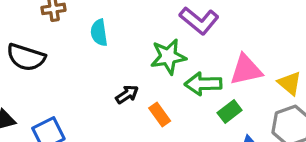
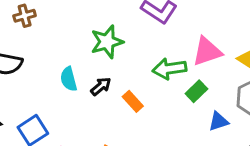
cyan semicircle: (99, 33) -> (69, 79), moved
green star: (168, 57) -> (107, 42), moved

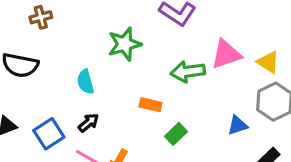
black arrow: (101, 86) -> (89, 123), moved
green rectangle: (196, 91) -> (176, 134), moved
orange rectangle: (133, 101) -> (150, 105), turned -35

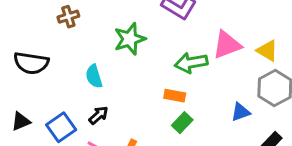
brown cross: (41, 17) -> (68, 17), moved
orange rectangle: (150, 105) -> (175, 96), moved

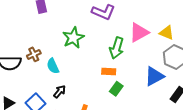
brown cross: (68, 17) -> (34, 54), moved
green arrow: (191, 63) -> (117, 48), turned -55
blue triangle: (240, 112) -> (154, 76), size x1.5

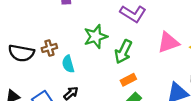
green arrow: (117, 48) -> (123, 52), moved
orange rectangle: (109, 71) -> (128, 80), turned -40

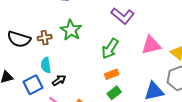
green star: (96, 37) -> (71, 30), moved, turned -30
cyan semicircle: (68, 64) -> (46, 65), moved

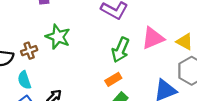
green arrow: (110, 49) -> (120, 50), moved
cyan semicircle: (46, 65) -> (24, 80), moved

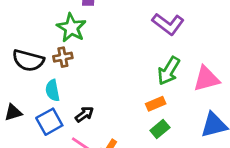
green star: (58, 37) -> (71, 28), moved
pink triangle: (153, 38) -> (206, 79), moved

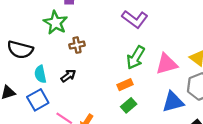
brown cross: (63, 57) -> (77, 45), moved
black arrow: (84, 114) -> (68, 76), moved

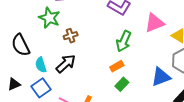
black semicircle: (20, 50) -> (21, 45), turned 55
pink triangle: (167, 64) -> (154, 23), moved
black arrow: (68, 76) -> (66, 64), size x1.5

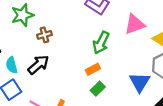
green star: (49, 18) -> (22, 15), turned 30
blue triangle: (161, 77) -> (140, 82), turned -40

